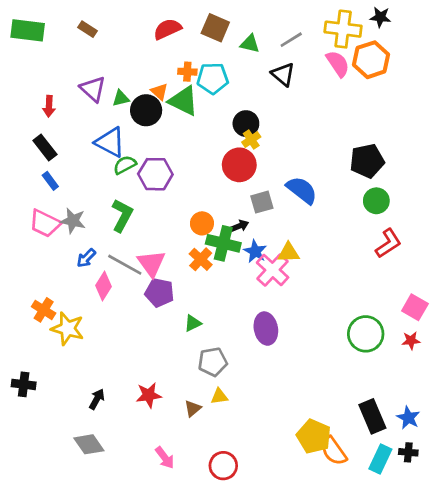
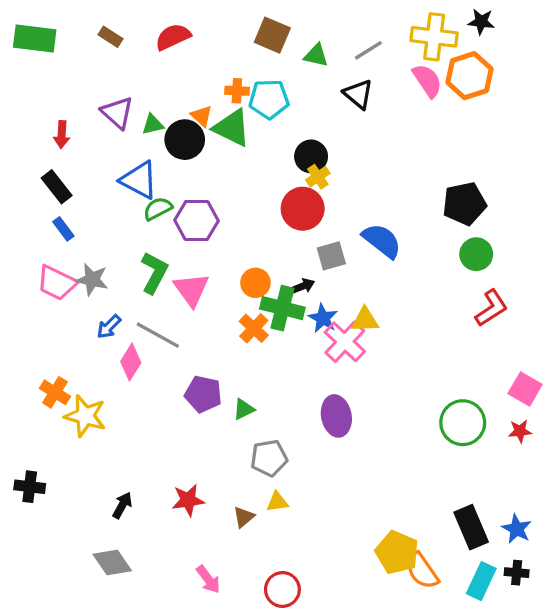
red semicircle: (167, 29) -> (173, 37), moved
pink triangle: (151, 263) -> (191, 290), moved
purple pentagon: (159, 293) -> (203, 394), moved

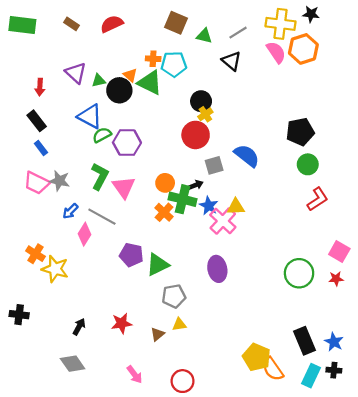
green triangle: (244, 409) -> (157, 265), size x1.6

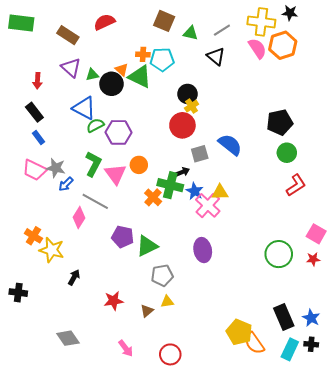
brown rectangle: (71, 24) -> (68, 35), moved, size x1.5
orange circle: (165, 183) -> (139, 165), moved
blue arrow: (70, 211) -> (66, 184), moved
black arrow: (79, 327) -> (74, 277), moved

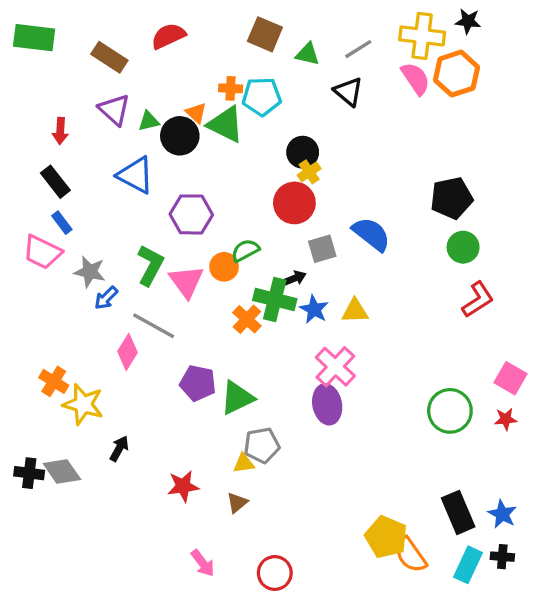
green semicircle: (95, 125) -> (245, 250), moved
pink trapezoid: (34, 170) -> (42, 252), moved
pink cross: (208, 205) -> (335, 367), moved
yellow triangle: (167, 302) -> (244, 463), moved
gray diamond: (68, 338) -> (62, 471), moved

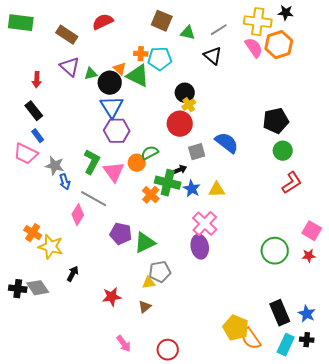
blue triangle: (136, 175) -> (112, 107), moved, turned 30
blue arrow: (106, 298) -> (65, 182), turned -63

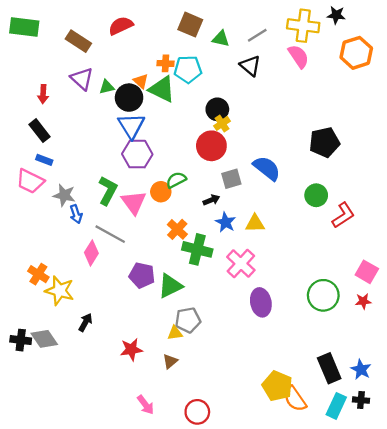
orange hexagon: (279, 45) -> (356, 53), moved
blue rectangle: (38, 136) -> (44, 160), turned -32
green circle: (283, 151) -> (316, 195), moved
green cross: (168, 183) -> (197, 249), moved
purple ellipse: (200, 247) -> (261, 302), moved

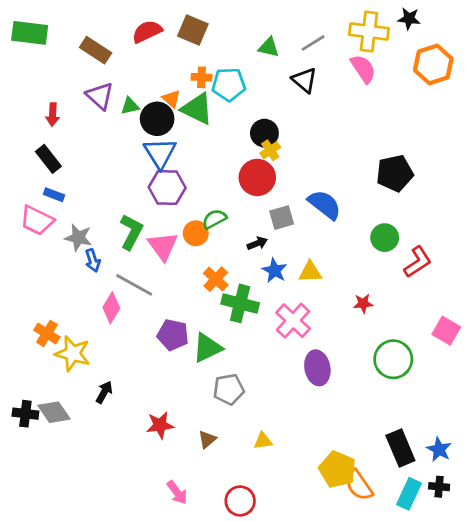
brown square: (190, 25) -> (193, 30), moved
red star: (363, 301) -> (363, 303), moved
yellow triangle: (175, 333) -> (263, 441), moved

